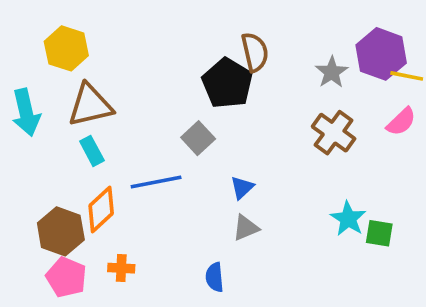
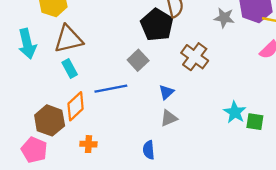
gray star: (332, 72) -> (224, 18), turned -30
brown cross: (334, 133) -> (195, 57), moved
pink pentagon: (66, 277) -> (34, 150), moved

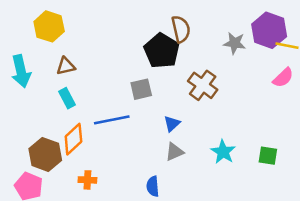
brown triangle: (68, 39) -> (66, 66), size x0.6
gray square: (138, 60) -> (141, 89), turned 30
cyan star: (235, 112) -> (223, 152), moved

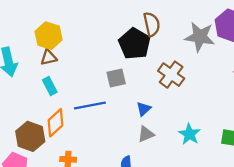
yellow hexagon: (49, 26) -> (49, 36), moved
gray star: (235, 43) -> (200, 37), size x1.5

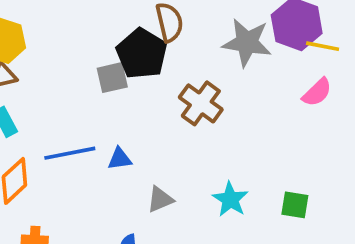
gray square: (116, 78) -> (112, 78), moved
blue triangle: (144, 109) -> (120, 159), moved, turned 35

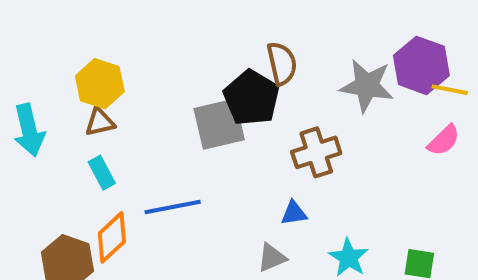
gray square: (112, 78) -> (219, 124), size x1.5
brown cross: (201, 103) -> (316, 152), turned 36
blue triangle: (120, 159) -> (294, 213), moved

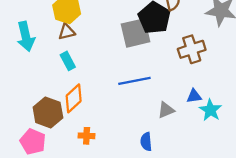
blue line: (173, 207) -> (134, 81), moved
blue triangle: (294, 213) -> (194, 96), moved

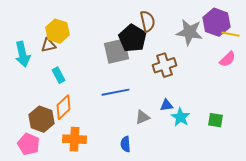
brown triangle: (67, 32) -> (48, 45), moved
orange cross: (87, 136) -> (74, 139), size x1.6

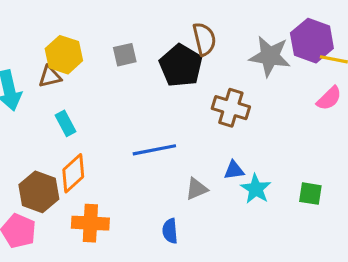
gray square: (116, 51) -> (125, 55), moved, size x0.6
brown cross: (164, 65) -> (231, 108), turned 35

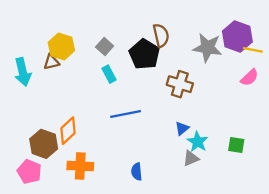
gray square: (125, 55) -> (105, 46), turned -35
cyan rectangle: (65, 123) -> (109, 74), moved
blue triangle: (234, 170) -> (182, 128), turned -32
gray triangle: (196, 189) -> (191, 158), moved

